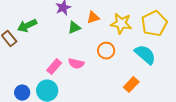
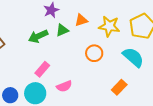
green arrow: (27, 26) -> (38, 36), moved
pink semicircle: (76, 64) -> (64, 86), moved, turned -35

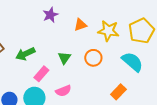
green triangle: (62, 30) -> (64, 58), moved, turned -32
green arrow: (38, 36) -> (25, 54), moved

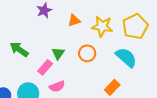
green arrow: (25, 54) -> (19, 49), turned 60
pink rectangle: (41, 74) -> (45, 67), moved

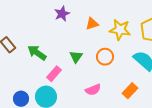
pink rectangle: (45, 67) -> (54, 74), moved
pink semicircle: (57, 86) -> (93, 90), moved

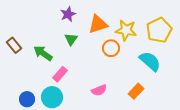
orange triangle: (92, 24) -> (98, 24), size x1.5
green triangle: (76, 57) -> (71, 39), moved
orange circle: (105, 57) -> (111, 48), moved

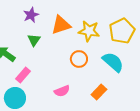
orange circle: (111, 48) -> (79, 59), moved

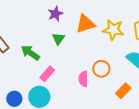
orange circle: (79, 59) -> (101, 69), moved
pink semicircle: (62, 91) -> (83, 79), moved, turned 112

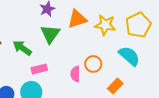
green triangle: (58, 39) -> (50, 34), size x1.5
pink rectangle: (47, 74) -> (39, 69), turned 35

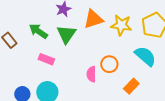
green arrow: (22, 48) -> (38, 31), moved
pink rectangle: (39, 69) -> (46, 59), moved, turned 35

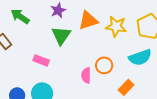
green arrow: (38, 31) -> (20, 16), moved
cyan semicircle: (145, 56) -> (140, 57), turned 120

